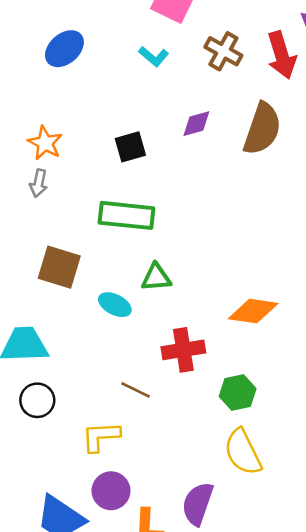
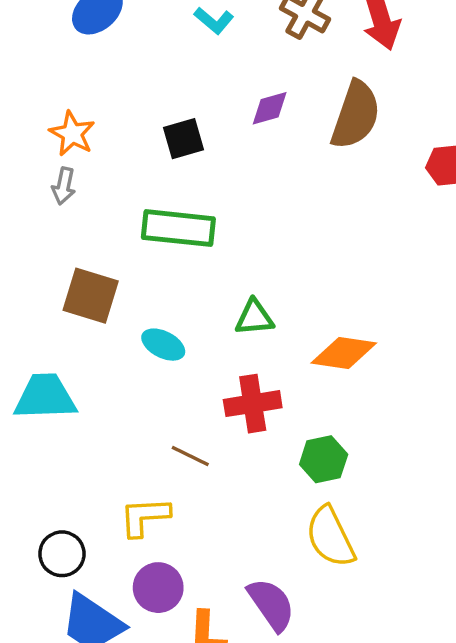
green triangle: (156, 277) -> (254, 318), moved
black circle: (37, 400) -> (62, 554), moved
purple semicircle: (198, 504) -> (271, 604), turned 126

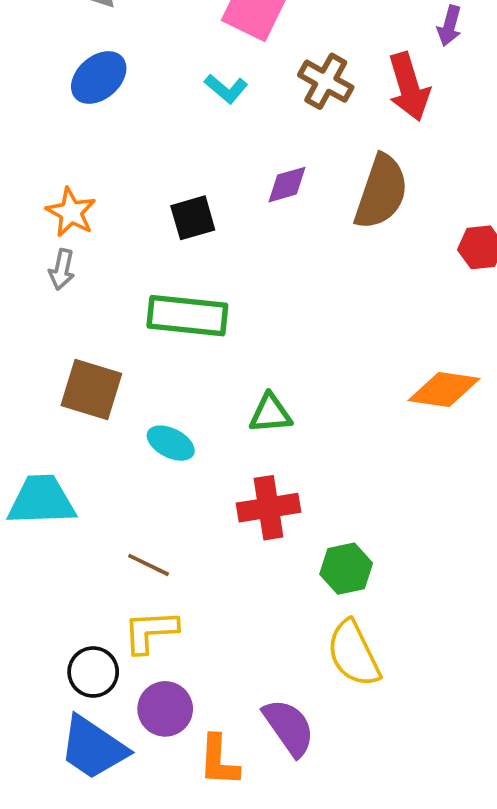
orange diamond: (344, 353) -> (444, 390), moved
brown line: (190, 456) -> (149, 565), moved
black circle: (62, 554) -> (93, 672), moved

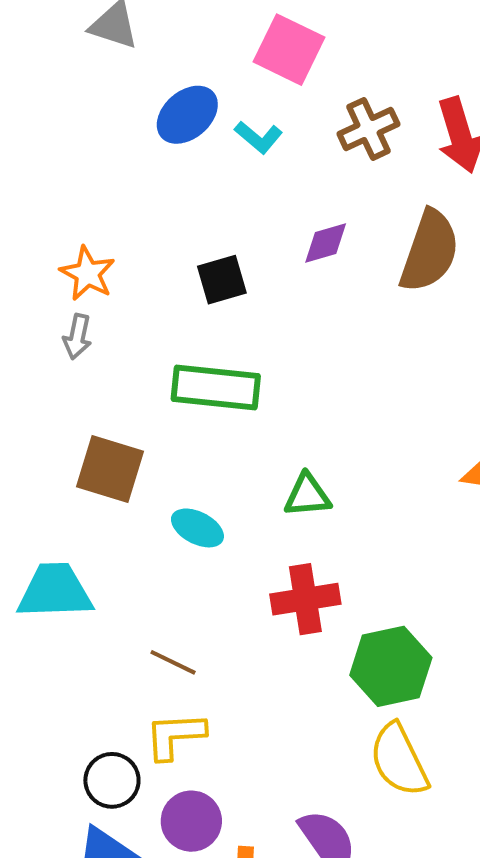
blue ellipse: (99, 78) -> (187, 115), moved
brown cross: (326, 81) -> (368, 129), turned 36
green hexagon: (346, 569) -> (391, 666), size x1.4

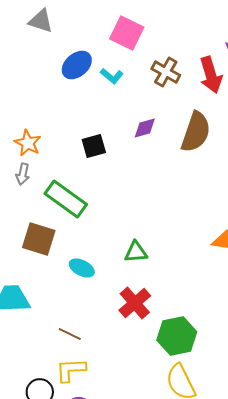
brown cross: (368, 129) -> (166, 72), turned -36
green rectangle: (216, 387) -> (66, 199), moved, turned 30
red cross: (305, 599) -> (135, 303), turned -32

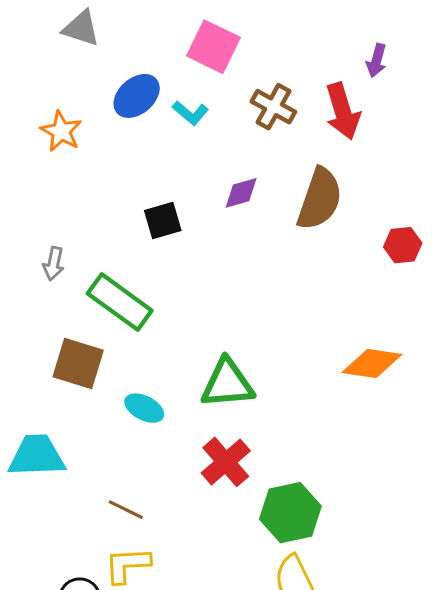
orange star: (28, 143) -> (61, 131), moved
green triangle: (136, 252) -> (227, 383), size x1.5

